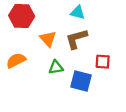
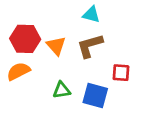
red hexagon: (22, 16) -> (25, 39), moved
green triangle: (56, 67) -> (62, 90), moved

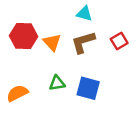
orange semicircle: (18, 71) -> (17, 93), moved
red square: (121, 73) -> (119, 41), moved, turned -35

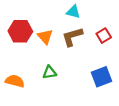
blue square: (88, 88) -> (101, 77), moved, turned -36
orange semicircle: (17, 93) -> (15, 81), turned 42

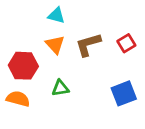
cyan triangle: (73, 12) -> (56, 16), moved
red hexagon: (20, 31) -> (23, 66), moved

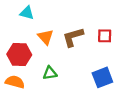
cyan triangle: (56, 16) -> (27, 13), moved
red square: (126, 43) -> (105, 36), turned 32

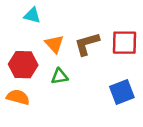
red square: (105, 36) -> (124, 43), size x1.5
green triangle: (50, 73) -> (60, 76), moved

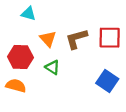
green triangle: (60, 76) -> (52, 67), turned 42
blue square: (122, 92) -> (107, 81), turned -35

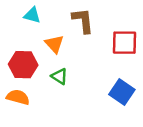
brown L-shape: (76, 39) -> (83, 20), moved, turned 100

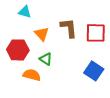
brown L-shape: (83, 20) -> (69, 28), moved
orange semicircle: (18, 97) -> (32, 75), moved

